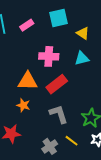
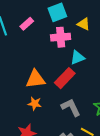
pink cross: (49, 56) -> (61, 37), moved
cyan triangle: (82, 58) -> (77, 58), moved

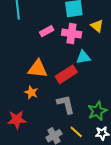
pink rectangle: (27, 24) -> (47, 31), moved

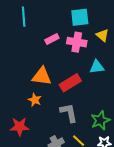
cyan triangle: (83, 57) -> (97, 67), moved

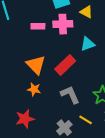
pink rectangle: (52, 39) -> (38, 26), turned 40
orange triangle: (42, 76) -> (36, 65), turned 50

